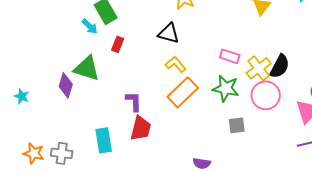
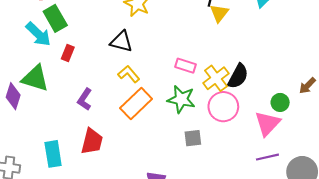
cyan arrow: (90, 26) -> (38, 34), size x1.5
purple L-shape: (134, 101) -> (85, 99), moved, turned -145

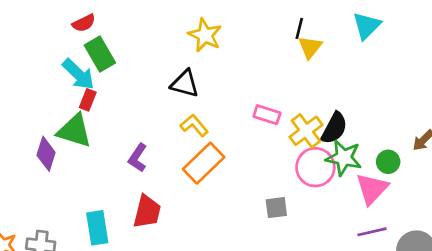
red rectangle: (68, 53) -> (88, 100), moved
green star: (181, 99) -> (344, 158), moved

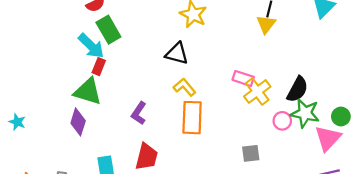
yellow triangle: (310, 47) -> (266, 24), moved
yellow cross: (306, 131) -> (257, 92), moved
purple diamond: (46, 154) -> (78, 122), moved
orange rectangle: (204, 163) -> (192, 118), turned -44
pink circle: (315, 167) -> (282, 121), size x0.6

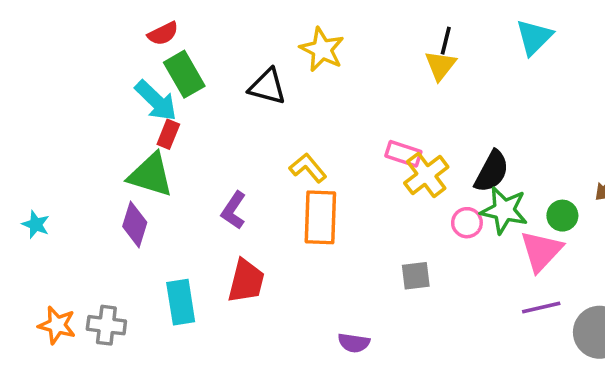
black triangle: (177, 54) -> (267, 87), moved

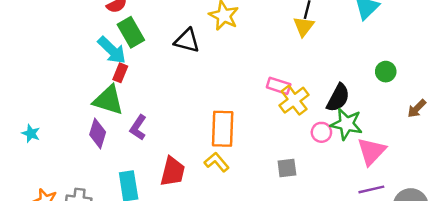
yellow L-shape: (308, 168) -> (217, 162), moved
purple L-shape: (234, 210) -> (138, 128), moved
green circle: (562, 216) -> (386, 72), moved

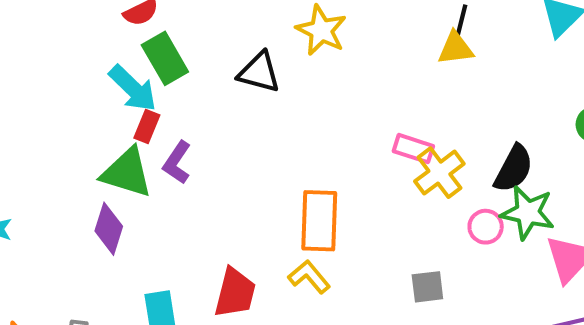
yellow triangle: (304, 26) -> (455, 48), turned 45
purple L-shape: (138, 128) -> (177, 163), moved

